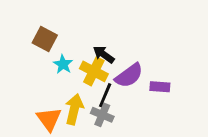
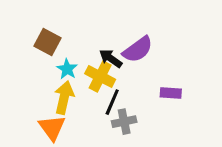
purple semicircle: (129, 76) -> (138, 49), moved
yellow arrow: (74, 109) -> (64, 98), moved
gray cross: (102, 115) -> (124, 122), moved, turned -35

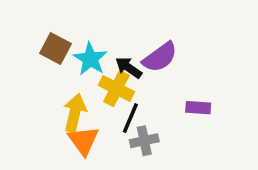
cyan star: (67, 69) -> (90, 59), moved, size x1.4
orange triangle: (52, 128) -> (83, 141), moved

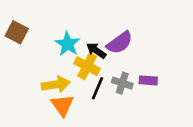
brown square: (56, 48) -> (17, 32), moved
yellow arrow: (75, 113) -> (56, 84), turned 68
gray cross: (144, 141) -> (122, 83), moved, turned 30

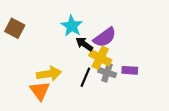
cyan star: (68, 44) -> (72, 26), moved
yellow cross: (87, 66) -> (100, 58), moved
orange triangle: (62, 105) -> (40, 91), moved

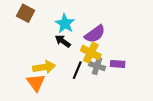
brown square: (15, 28) -> (26, 13), moved
black arrow: (84, 44) -> (63, 41), moved

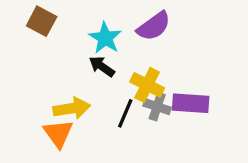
purple semicircle: (95, 34) -> (154, 26), moved
purple rectangle: (118, 64) -> (191, 103), size x1.5

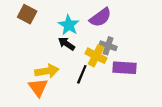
gray cross: (157, 107) -> (108, 46), moved

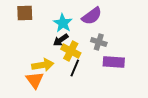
brown square: (27, 14) -> (25, 13), turned -30
black arrow: (67, 44) -> (61, 40), turned -70
yellow cross: (96, 56) -> (71, 51), moved

